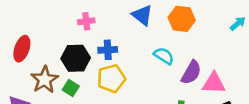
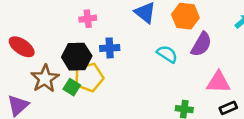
red ellipse: (22, 49) -> (22, 47), turned -75
purple semicircle: (191, 72) -> (201, 44), moved
yellow pentagon: (111, 78) -> (89, 77), moved

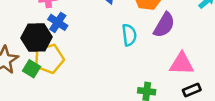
blue cross: (110, 48) -> (58, 22), moved, turned 36
cyan semicircle: (167, 54) -> (129, 35), turned 50

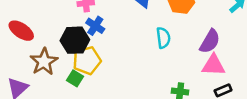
purple semicircle: (164, 25) -> (210, 41), moved
green square: (31, 69) -> (75, 78), moved

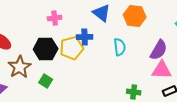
blue cross: (95, 26) -> (85, 37), moved, turned -35
yellow pentagon: (87, 60) -> (72, 48), moved

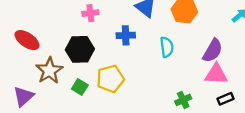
yellow pentagon: (72, 48) -> (110, 79), moved
green cross: (134, 92) -> (183, 100), turned -32

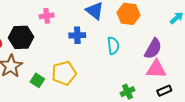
black hexagon: (80, 49) -> (21, 37), moved

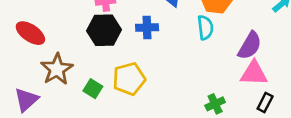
black hexagon: (21, 37) -> (104, 30), moved
cyan semicircle: (113, 46) -> (205, 28), moved
black rectangle: (164, 91) -> (265, 102), turned -40

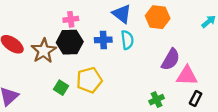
cyan semicircle: (205, 28) -> (127, 40), moved
purple semicircle: (250, 46) -> (171, 59), moved
brown star: (57, 69) -> (44, 51), moved

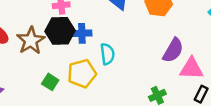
blue cross: (103, 40) -> (82, 33), moved
cyan semicircle: (127, 40) -> (107, 54), moved

